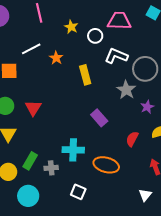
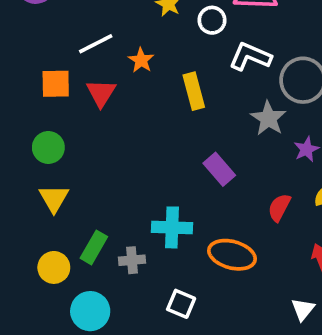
red triangle: (33, 108) -> (101, 93), moved

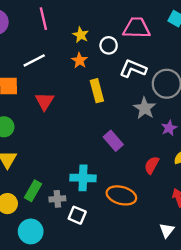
orange star: (141, 60) -> (80, 60), moved
red triangle: (101, 93) -> (45, 101), moved
white square: (181, 304) -> (77, 215), moved

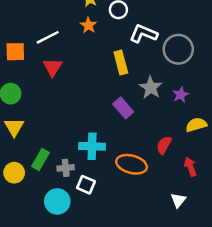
white line: (34, 60) -> (48, 37), moved
yellow rectangle: (97, 91) -> (121, 62), moved
gray star: (145, 108) -> (151, 88), moved
red semicircle: (152, 165) -> (164, 145), moved
cyan circle: (31, 231) -> (57, 201), moved

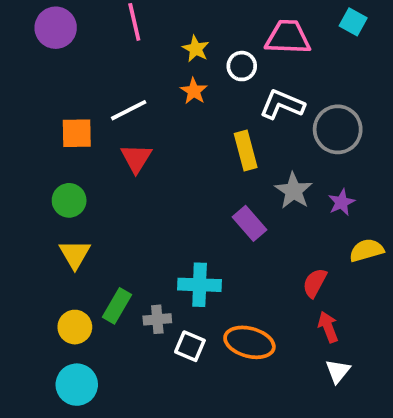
orange ellipse: (132, 164) -> (249, 342), moved
red arrow: (190, 167) -> (328, 327), moved
cyan circle: (57, 201) -> (77, 385), moved

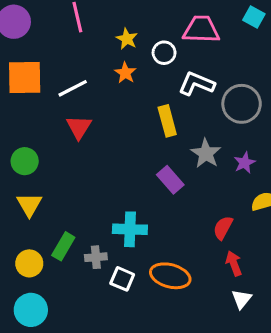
orange square: (77, 133) -> (25, 77), moved, size x1.4

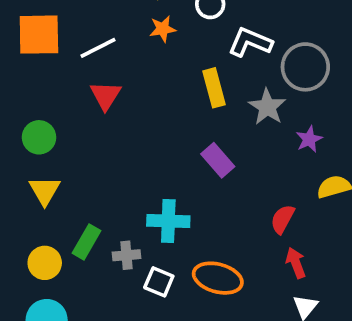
orange star: (125, 73) -> (163, 29), turned 30
gray star: (206, 153) -> (267, 107), moved

